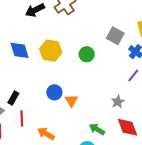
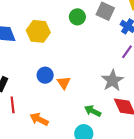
green circle: (87, 54) -> (77, 17), moved
gray star: (118, 102) -> (113, 80), size x1.5

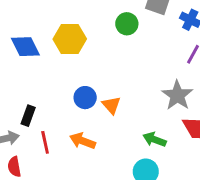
green circle: (77, 17) -> (127, 24), moved
orange arrow: (39, 119) -> (83, 141), moved

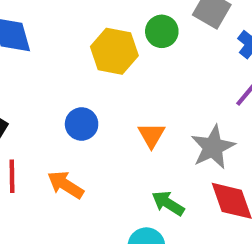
yellow hexagon: (70, 39) -> (114, 51), moved
orange triangle: (111, 105) -> (152, 135), moved

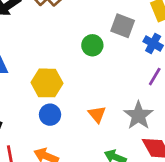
yellow hexagon: (114, 51) -> (47, 83), moved

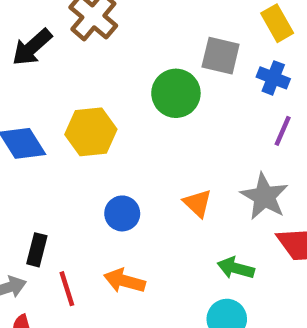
green circle: (92, 45) -> (176, 93), size x1.4
yellow hexagon: (47, 83) -> (91, 132), moved

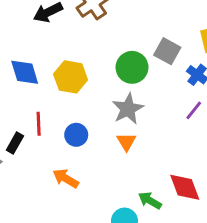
gray star: (264, 196) -> (128, 109), moved
green arrow: (236, 268) -> (150, 201), moved
red line: (67, 289) -> (39, 124), moved

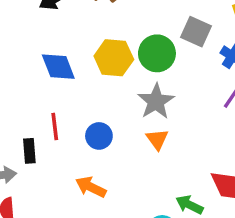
blue diamond: (25, 72) -> (58, 67), moved
yellow hexagon: (71, 77) -> (114, 58), moved
black rectangle: (15, 143) -> (29, 151), turned -30

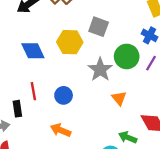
gray square: (196, 32) -> (99, 27), moved
green circle: (157, 53) -> (127, 56), moved
orange triangle: (157, 139) -> (119, 98), moved

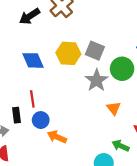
gray square: (99, 27) -> (95, 51), moved
blue circle: (64, 95) -> (41, 120), moved

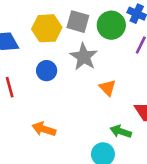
green circle: (122, 69) -> (111, 25), moved
blue circle: (41, 120) -> (47, 71), moved

